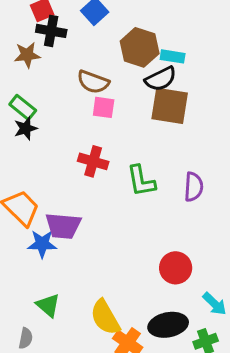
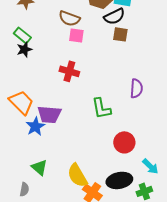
brown square: (170, 106) -> (120, 34), size x0.6
green L-shape: (141, 181) -> (101, 108), moved
blue star: (42, 244) -> (35, 126), turned -30

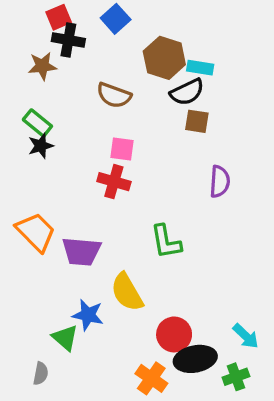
pink square: (76, 35) -> (122, 149), moved
purple semicircle: (136, 88) -> (220, 182), moved
blue star: (35, 126) -> (88, 315), moved, turned -30
red circle: (124, 142) -> (174, 334), moved
yellow semicircle: (77, 175) -> (127, 292), moved

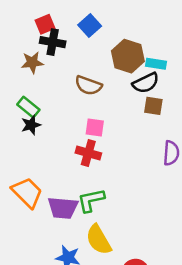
green L-shape: (166, 242) -> (91, 200), moved, turned 88

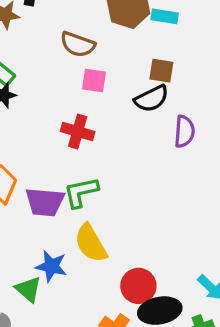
black semicircle: (146, 83) -> (152, 99), moved
pink square: (95, 128) -> (94, 81), moved

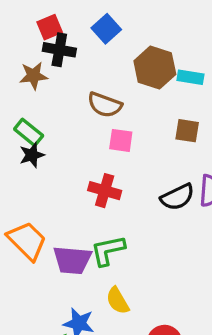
black semicircle: (152, 99) -> (177, 197), moved
yellow semicircle: (91, 243) -> (118, 301), size x0.7

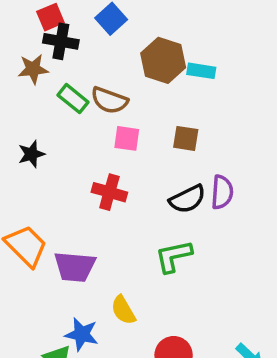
brown square: (187, 131) -> (186, 138), moved
green rectangle: (29, 132) -> (73, 99), moved
green L-shape: (108, 250) -> (174, 256), moved

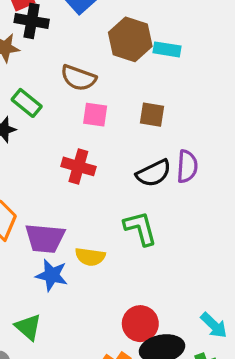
green rectangle: (73, 99) -> (27, 103), moved
green L-shape: (174, 256) -> (140, 228), turned 87
yellow semicircle: (123, 310) -> (90, 257), moved, turned -52
blue star: (82, 334) -> (52, 275), moved

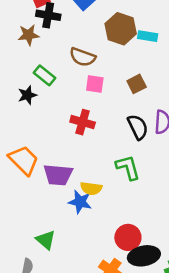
brown square: (152, 115) -> (137, 84), turned -36
black semicircle: (154, 173) -> (138, 127), turned -90
blue star: (52, 275) -> (80, 202), moved

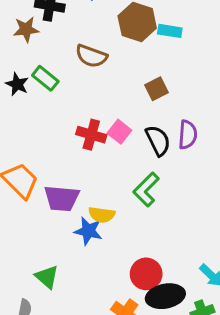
pink square: (95, 84) -> (119, 132), moved, turned 30
black star: (27, 95) -> (17, 84), moved, turned -30
green L-shape: (128, 167) -> (146, 189), turned -120

